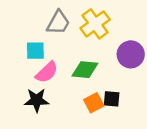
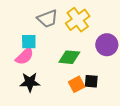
gray trapezoid: (58, 23) -> (47, 19), turned 40
pink semicircle: (47, 72) -> (25, 56), moved

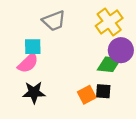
yellow cross: (78, 20) -> (109, 22), moved
green diamond: (69, 57) -> (109, 64), moved

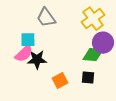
gray trapezoid: (54, 21) -> (46, 18), turned 75
black star: (34, 92) -> (37, 60), moved
orange square: (87, 95) -> (60, 81), moved

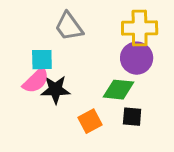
yellow cross: (93, 19) -> (140, 28), turned 35
purple circle: (103, 43) -> (137, 58), moved
green diamond: (93, 55) -> (119, 90), moved

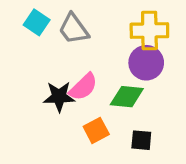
cyan square: (42, 60) -> (37, 22), moved, turned 35
pink semicircle: (36, 81) -> (83, 87), moved
black square: (132, 117) -> (141, 140), moved

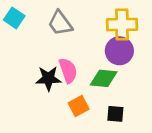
cyan square: (37, 22) -> (14, 18), moved
pink semicircle: (83, 87) -> (68, 71), turned -65

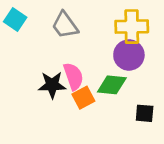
orange square: (79, 106) -> (83, 98), moved
black square: (115, 114) -> (145, 113), moved

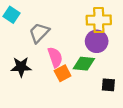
gray trapezoid: (65, 25) -> (39, 33), moved, turned 80
black star: (52, 85) -> (21, 67), moved

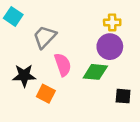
yellow cross: (99, 20) -> (112, 22), size x0.6
orange square: (63, 73) -> (46, 94), moved, turned -35

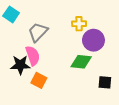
yellow cross: (112, 22) -> (79, 24), moved
pink semicircle: (63, 65) -> (33, 56), moved

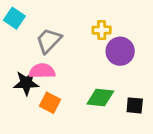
pink semicircle: (33, 56) -> (42, 71), turned -72
green diamond: (81, 62) -> (100, 97), moved

